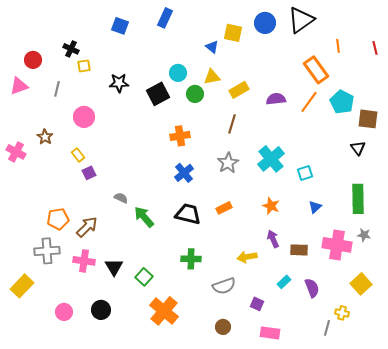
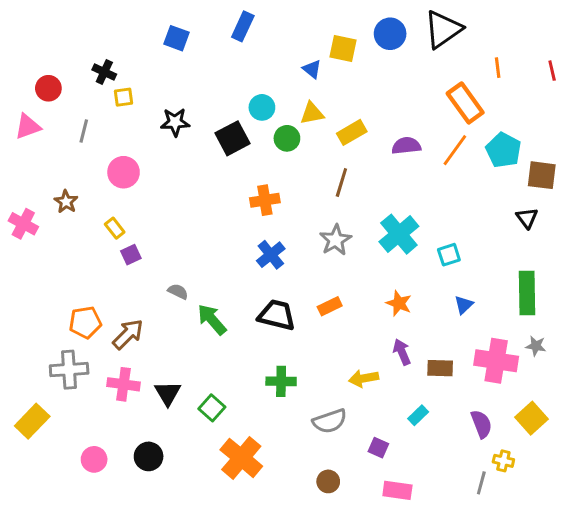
purple semicircle: (312, 288) -> (481, 424), moved

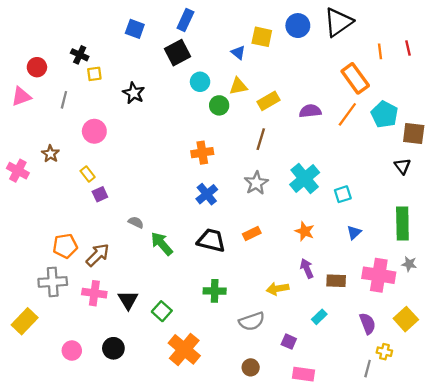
red line: (552, 71) -> (408, 48), moved
black star: (175, 122) -> (134, 93), turned 30
black square: (232, 138) -> (178, 53), moved

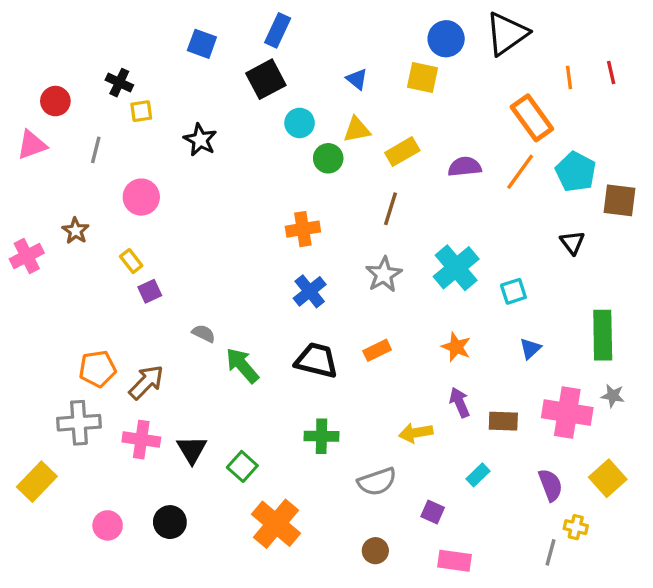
yellow square: (262, 37) -> (422, 77), moved
black triangle: (402, 166) -> (572, 243), moved
pink cross: (18, 171) -> (27, 256), turned 35

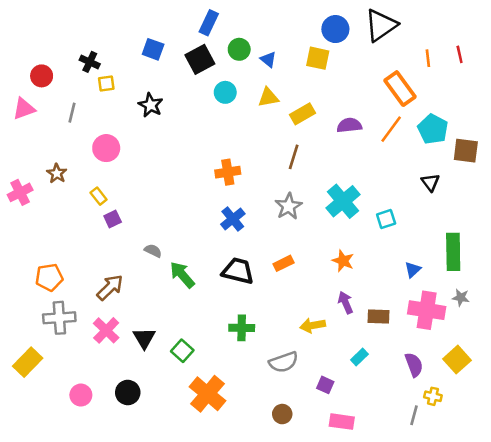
blue square: (202, 44) -> (153, 49), moved
green circle: (328, 158) -> (239, 49), moved
blue triangle: (530, 349) -> (413, 270), moved
orange pentagon: (97, 369) -> (49, 277), moved
pink cross: (141, 440) -> (106, 330), turned 36

